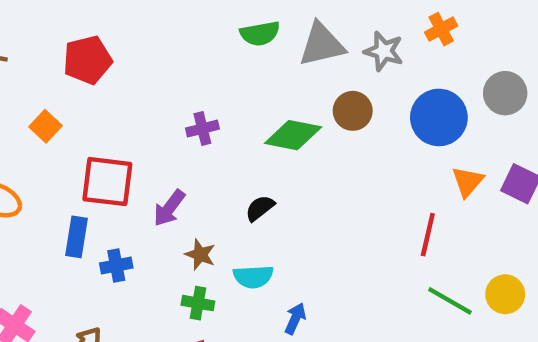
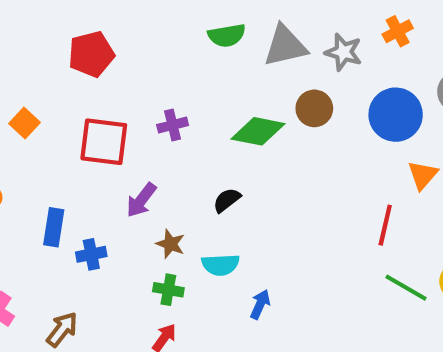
red pentagon: (87, 60) -> (91, 54), moved
red square: (107, 182) -> (104, 142), moved

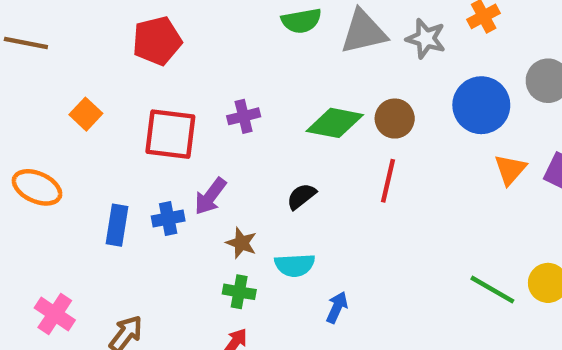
brown circle: (314, 108) -> (395, 119), moved
red line: (385, 225) -> (388, 181), moved
blue cross: (91, 254) -> (168, 218), moved

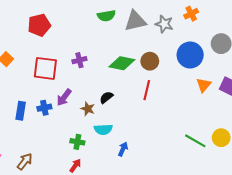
brown star: (241, 243) -> (88, 109), moved

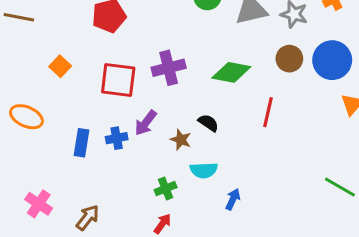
purple cross: (79, 60) -> (169, 68), size x1.5
brown circle: (150, 61) -> (289, 59), moved
black semicircle: (106, 97) -> (208, 123), turned 72
green cross: (77, 142) -> (166, 189), turned -32

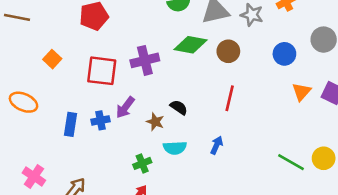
brown circle: (289, 59) -> (228, 51), moved
blue circle: (332, 60) -> (284, 54), size x0.7
green diamond: (231, 72) -> (191, 45), moved
blue arrow: (233, 199) -> (217, 145), moved

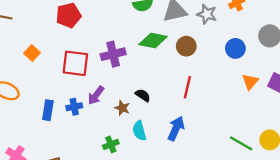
blue arrow: (217, 145) -> (176, 128), size x1.5
cyan semicircle: (175, 148) -> (139, 131), turned 78

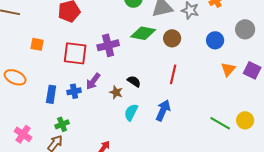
orange square: (32, 53) -> (37, 44), turned -32
cyan semicircle: (139, 131) -> (131, 112), turned 42
green cross: (111, 144) -> (62, 124), moved

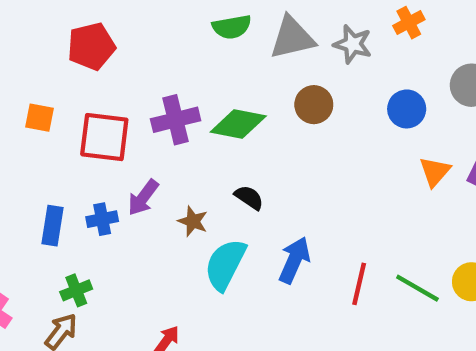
green diamond: (143, 33) -> (238, 124), moved
orange square: (37, 44) -> (39, 118), moved
red line: (173, 74) -> (359, 284), moved
black semicircle: (134, 81) -> (249, 198), moved
cyan semicircle: (131, 112) -> (225, 264), size x1.4

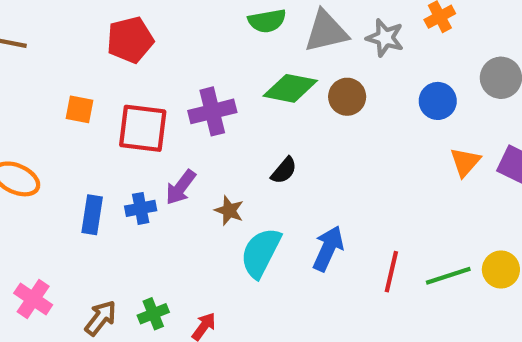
green diamond: (238, 124) -> (290, 88), moved
black semicircle: (249, 198) -> (284, 170), moved, turned 96
green line: (417, 288) -> (448, 276), turned -48
green cross: (76, 290) -> (153, 314), moved

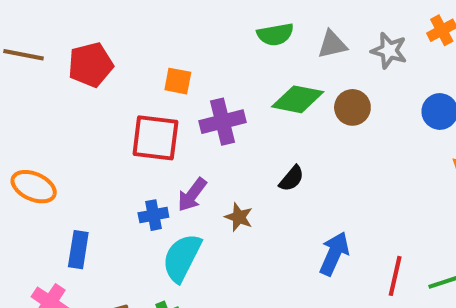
gray triangle: (326, 31) -> (332, 44), size x0.7
red pentagon: (130, 40) -> (91, 65), moved
orange square: (80, 109) -> (178, 81), moved
blue rectangle: (92, 215) -> (78, 250), moved
cyan semicircle: (261, 253) -> (182, 258), moved

